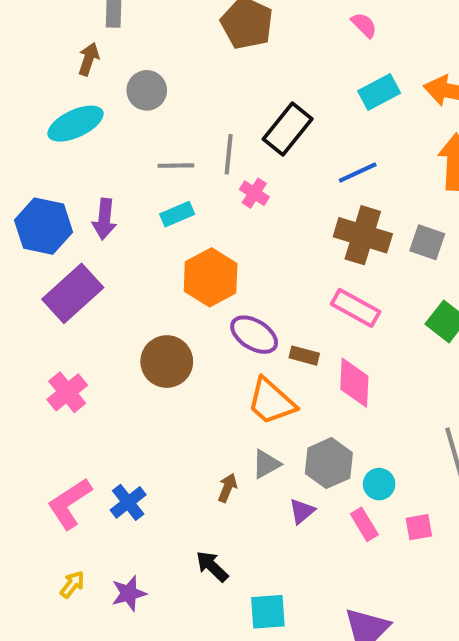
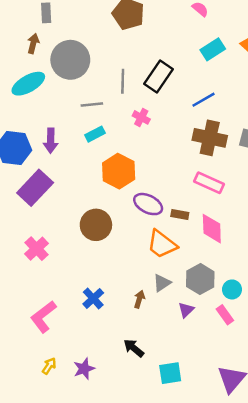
gray circle: (147, 90) -> (70, 60), size x1.6
gray line: (229, 154) -> (123, 81), moved
blue cross: (128, 502) -> (93, 298), moved

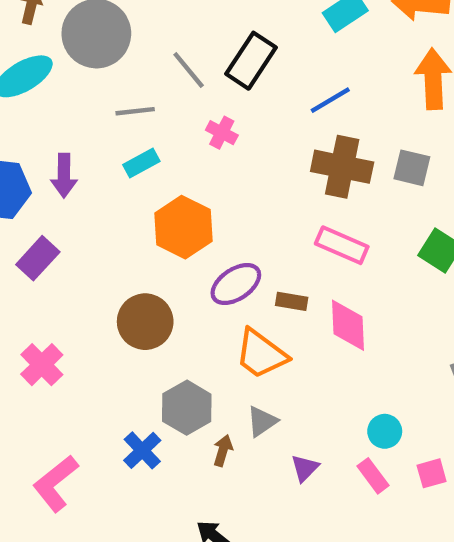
gray line: (123, 81) -> (189, 70), turned -40
purple rectangle: (35, 188) -> (38, 258), size x0.7
purple ellipse: (148, 204) -> (236, 284), turned -60
gray hexagon: (200, 279) -> (187, 408), moved

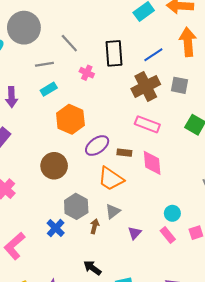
black rectangle: (251, 61) -> (114, 53), moved, turned -35
blue line: (330, 100) -> (153, 55), moved
brown cross: (342, 167) -> (146, 86), turned -36

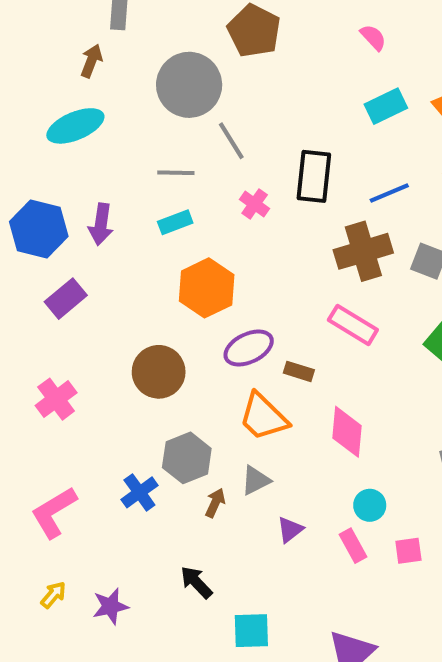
gray circle: (24, 28) -> (189, 85), moved
pink diamond: (152, 163) -> (347, 432), moved

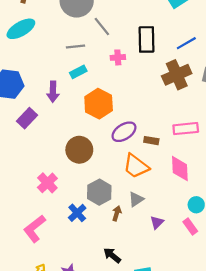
pink cross: (255, 204) -> (118, 57), turned -32
purple arrow: (101, 224) -> (53, 92), moved
pink rectangle: (353, 325) -> (186, 129), moved, turned -30
pink cross: (56, 399) -> (47, 183), moved

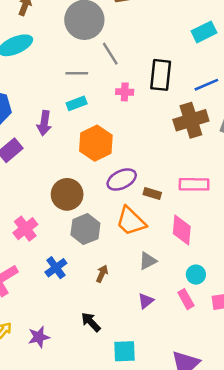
gray hexagon: (99, 192) -> (85, 229), moved
gray triangle: (136, 199) -> (148, 261), moved
purple triangle: (157, 222) -> (146, 301), moved

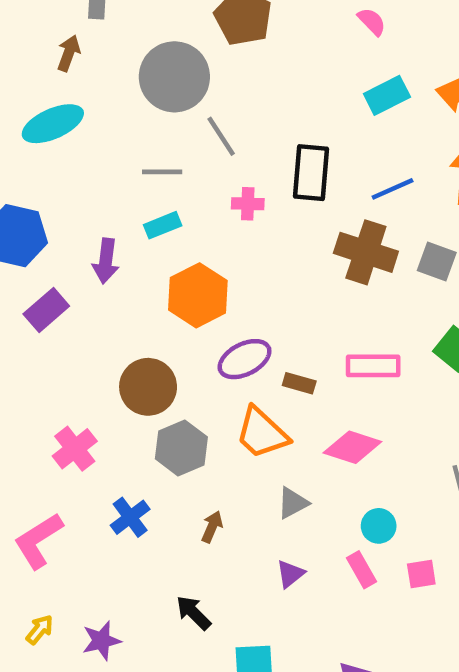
brown cross: (191, 120) -> (366, 252), turned 36
pink diamond: (182, 230) -> (352, 447), turned -76

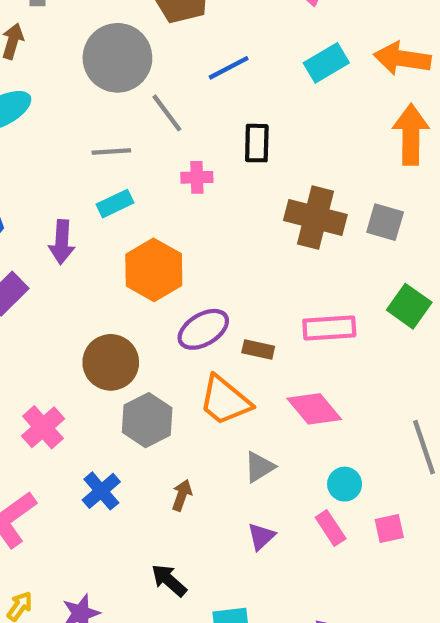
black rectangle: (311, 173) -> (257, 143), size x0.7
blue line: (393, 189) -> (229, 68), moved
pink diamond: (352, 447) -> (314, 409), turned 36

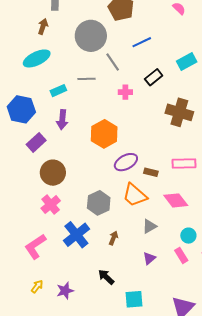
cyan rectangle: (326, 63) -> (187, 61), moved
black rectangle: (257, 143) -> (154, 77), turned 48
cyan rectangle: (115, 204) -> (58, 91), moved
brown circle: (111, 362) -> (53, 173), moved
blue cross: (101, 491) -> (76, 235), size x1.5

